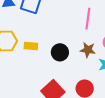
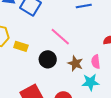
pink line: (88, 19) -> (60, 37), moved, turned -70

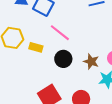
pink line: (60, 37) -> (60, 33), moved

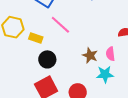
black circle: (63, 59) -> (47, 59), moved

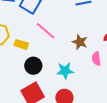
brown star: (90, 55) -> (80, 42), moved
cyan star: (105, 74) -> (65, 71), moved

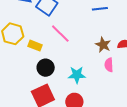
brown star: (80, 42) -> (103, 45), moved

